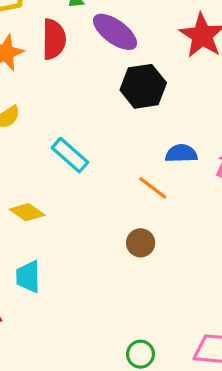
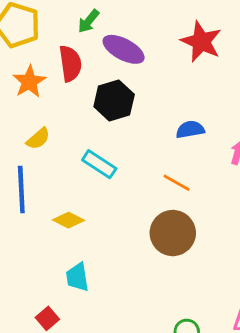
black hexagon: (143, 86) -> (114, 101), moved
blue semicircle: (181, 154) -> (190, 129), moved
brown circle: (141, 243) -> (173, 233), size x1.8

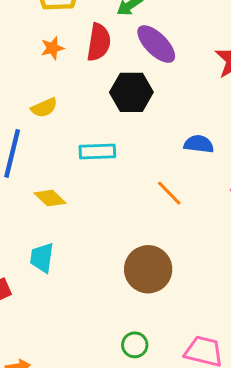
orange star: (29, 82) -> (52, 48), size x0.7
cyan rectangle: (99, 164) -> (97, 151), turned -52
brown circle: (173, 233) -> (148, 269), moved

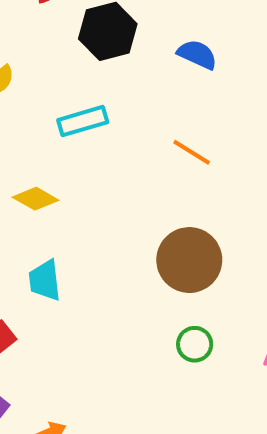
blue semicircle: (199, 144) -> (197, 54), moved, turned 32
green circle: (135, 345) -> (195, 344), moved

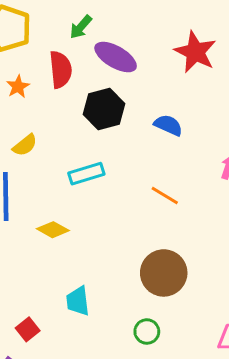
cyan trapezoid: (45, 280) -> (78, 301), moved
green circle: (195, 344) -> (147, 332), moved

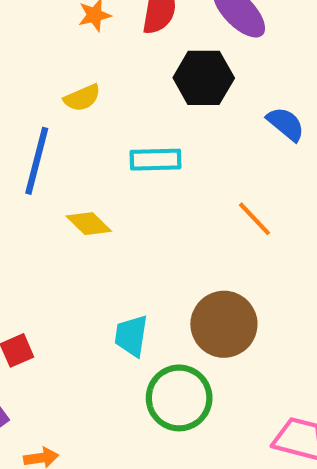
cyan trapezoid: (78, 301) -> (131, 336), moved
green circle: (147, 332) -> (179, 398), size x1.8

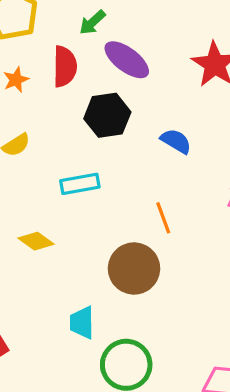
orange line: (255, 219) -> (163, 218), turned 32
brown circle: (224, 324) -> (134, 269), moved

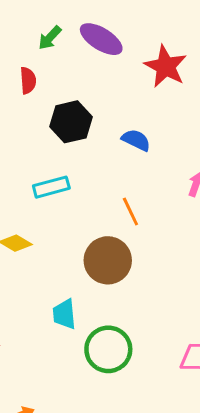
purple ellipse: (127, 60) -> (101, 39), moved
red semicircle: (65, 66) -> (28, 80), size x0.7

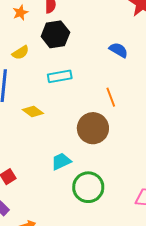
black hexagon: (71, 122) -> (55, 34), moved
cyan trapezoid: (64, 314) -> (61, 161), turned 65

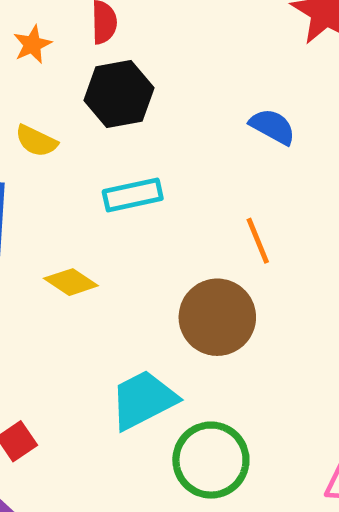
yellow semicircle: (21, 53) -> (36, 141), turned 60
cyan trapezoid: (61, 161) -> (143, 400), size x1.4

